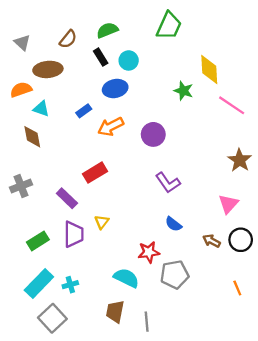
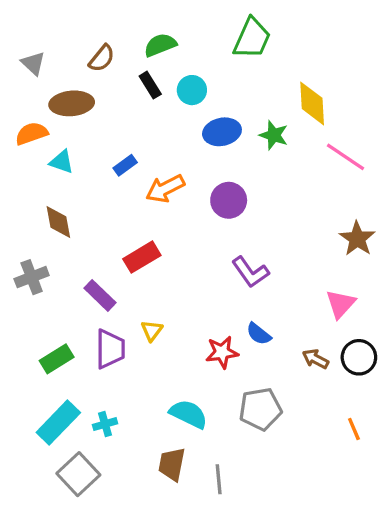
blue ellipse: (115, 88) -> (222, 132), moved
brown diamond: (32, 137) -> (58, 222), moved
red star: (149, 252) -> (222, 352), moved

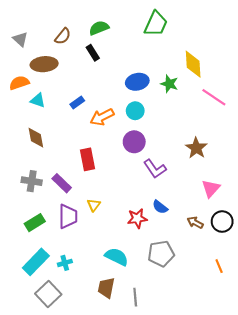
cyan circle: (192, 90) -> (135, 111), moved
purple circle: (229, 200) -> (134, 142), moved
brown star: (357, 239) -> (196, 148), moved
red rectangle: (142, 257) -> (88, 159), turned -70
gray cross: (32, 277) -> (32, 181), moved, turned 30

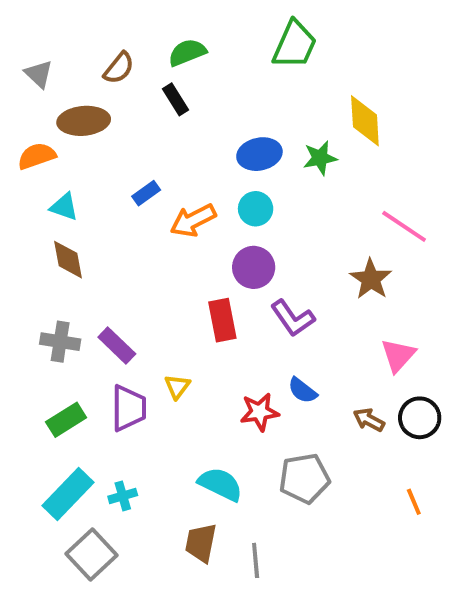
green star: (169, 84) -> (320, 158), turned -30
pink line: (214, 97) -> (404, 226), moved
cyan triangle: (38, 100) -> (64, 207), moved
red rectangle: (88, 159) -> (222, 320), moved

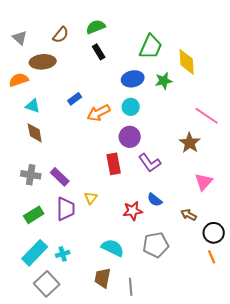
green trapezoid: (295, 45) -> (151, 47), moved
black rectangle: (175, 99) -> (99, 52), moved
black circle: (420, 418) -> (214, 233), moved

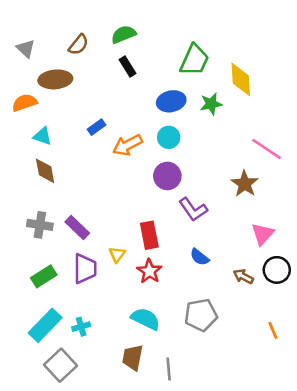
red rectangle: (114, 164) -> (149, 235), moved
red star: (133, 211) -> (149, 271), moved, turned -30
black circle: (214, 233) -> (277, 270), moved

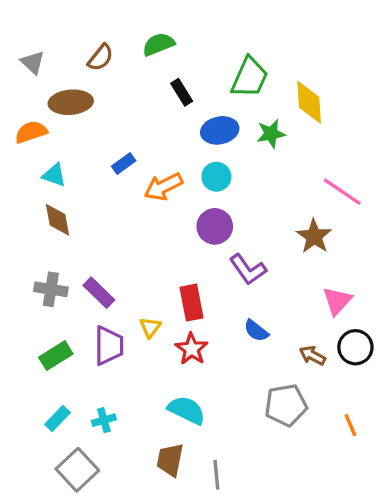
black rectangle: (127, 67) -> (182, 92), moved
gray pentagon: (201, 315) -> (286, 405), moved
cyan rectangle: (45, 325) -> (57, 418), size x0.6

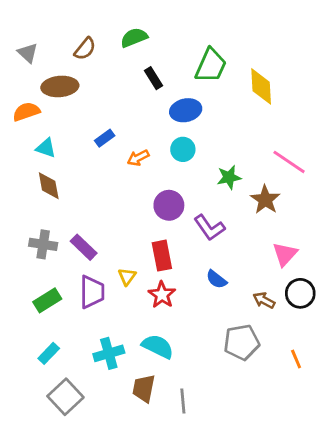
green star: (271, 134) -> (229, 177), moved
orange arrow: (163, 187) -> (138, 158), size x0.7
purple circle: (215, 226) -> (169, 205), moved
cyan cross: (104, 420) -> (109, 353), moved, size x1.5

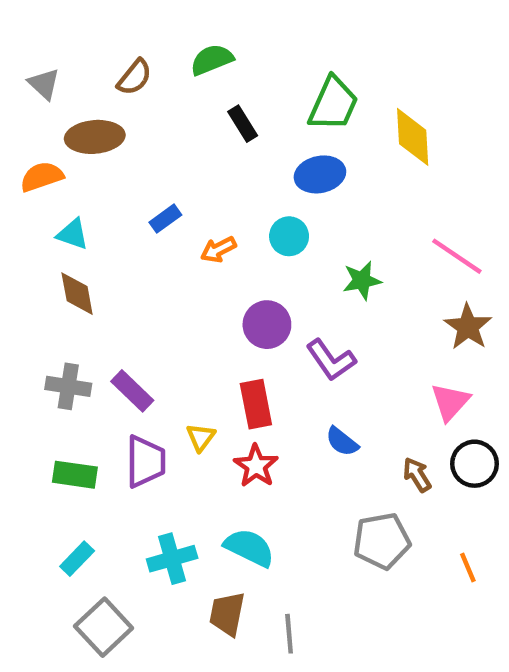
blue ellipse: (186, 110) -> (320, 174), moved
brown star: (265, 200) -> (468, 327), moved
green rectangle: (47, 300) -> (75, 475), turned 40
brown arrow: (264, 300) -> (417, 475), turned 30

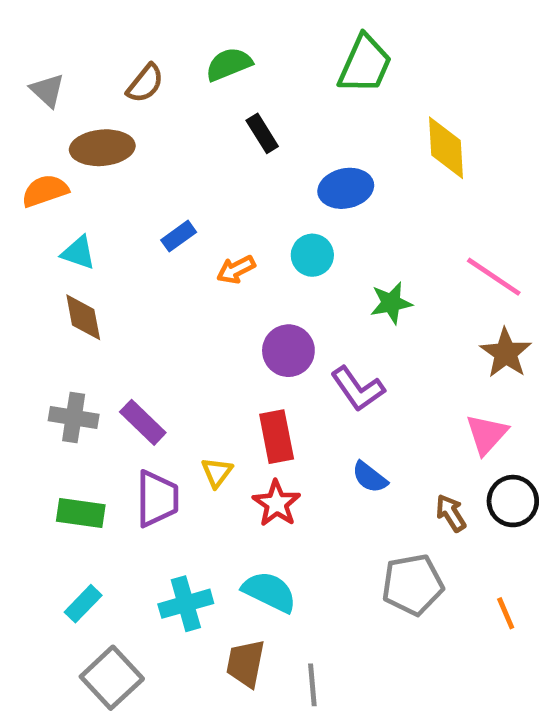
green trapezoid: (333, 104) -> (365, 64), moved

